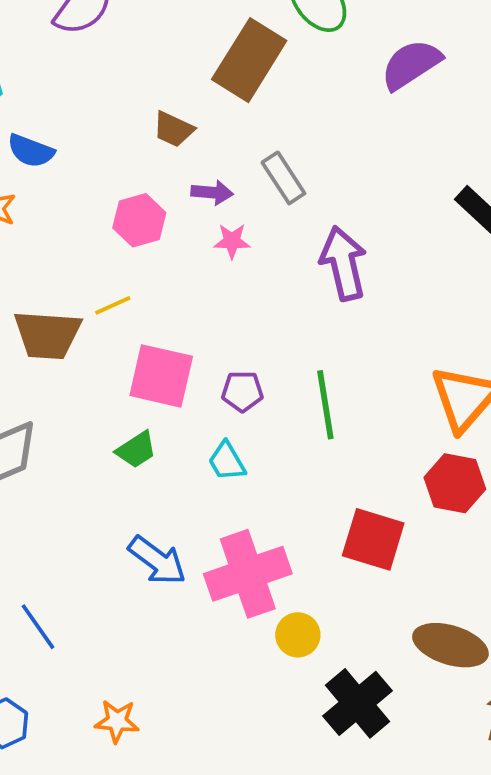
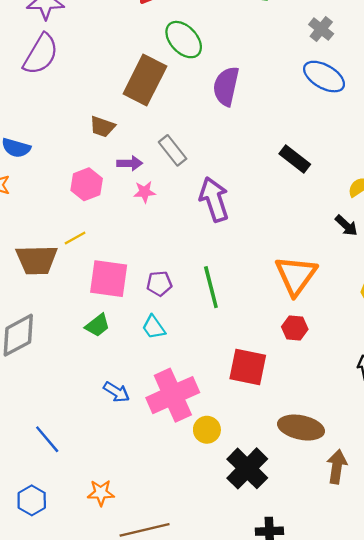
purple semicircle: (411, 64) -> (226, 86), moved, turned -39
red hexagon: (455, 483) -> (295, 328), size x0.7
blue arrow: (157, 560) -> (116, 392), size x0.7

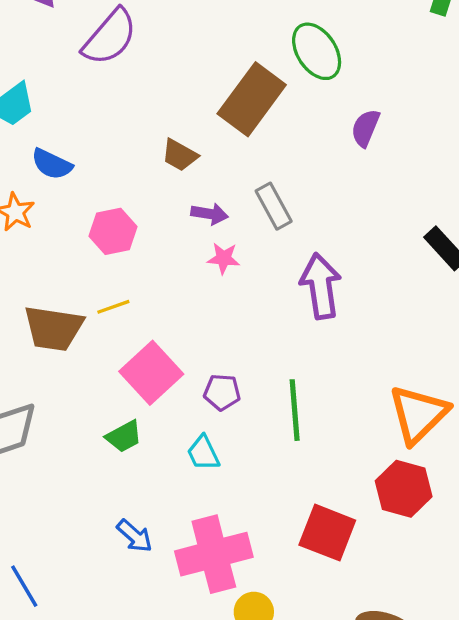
purple semicircle: (226, 86) -> (365, 128), size x0.7
pink hexagon: (87, 184) -> (113, 231), moved
pink square: (109, 279) -> (151, 373), turned 30
red hexagon: (295, 328) -> (404, 489), size x1.5

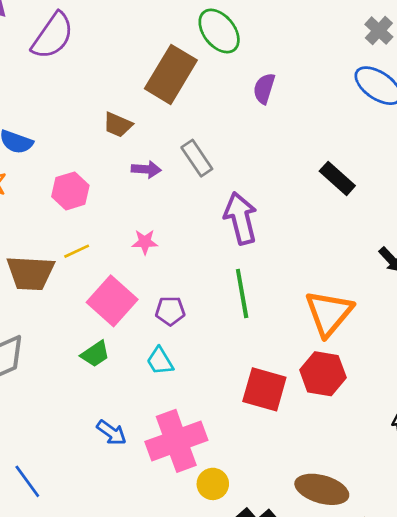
pink star: (224, 258) -> (145, 242), moved
green line: (295, 410) -> (242, 293), moved
red square: (327, 533) -> (264, 389), moved

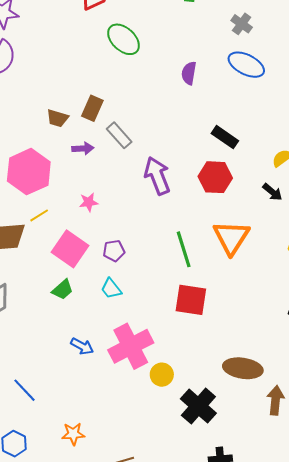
brown rectangle: (171, 74) -> (92, 108), moved, size x0.6
purple semicircle: (264, 88) -> (189, 73), moved
pink hexagon: (70, 191) -> (29, 172), size x1.6
green line: (242, 293) -> (184, 249), moved
red hexagon: (323, 374) -> (215, 177), moved

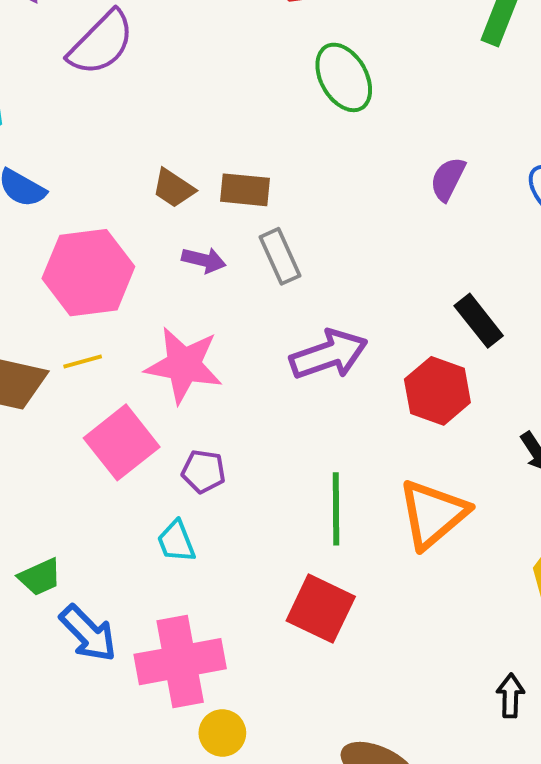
brown rectangle: (92, 108) -> (245, 190), turned 55
purple arrow: (157, 176) -> (329, 354), turned 75
pink star: (89, 202) -> (184, 365), size x2.0
green trapezoid: (63, 290) -> (40, 577), moved
blue arrow: (82, 346) -> (88, 633), size x1.4

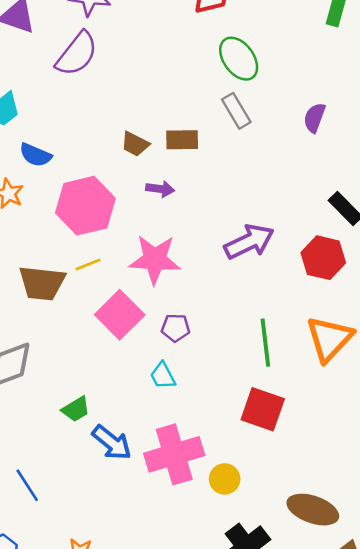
gray rectangle: (280, 256) -> (236, 111), moved
yellow circle: (222, 733) -> (225, 479), moved

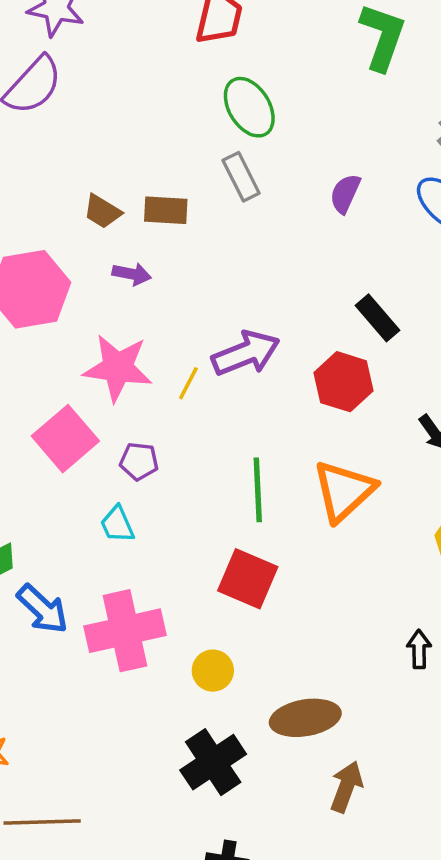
yellow line: (88, 264) -> (188, 383), moved, turned -45
yellow circle: (225, 479) -> (213, 671), moved
brown ellipse: (313, 510) -> (305, 718), turned -33

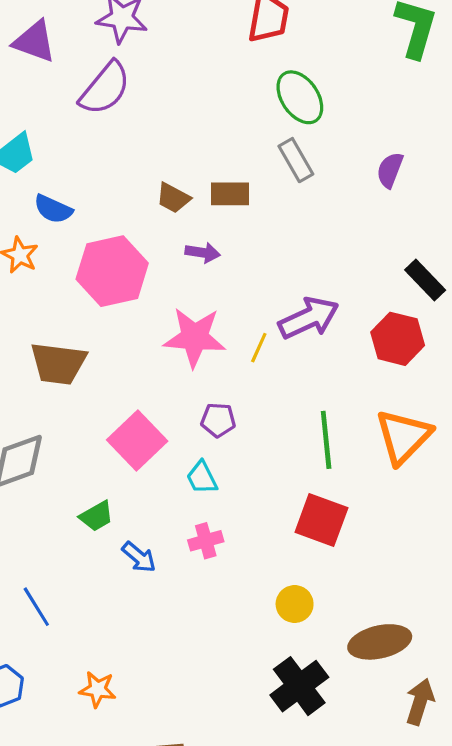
pink square: (65, 439) -> (137, 441), moved
blue arrow: (43, 609) -> (139, 557), size x0.7
pink cross: (125, 631) -> (206, 541), moved, size x0.5

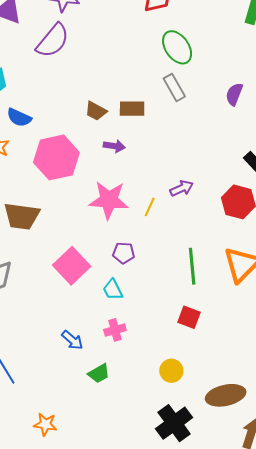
purple arrow: (309, 318) -> (182, 188), size x0.6
green trapezoid: (96, 516) -> (99, 373), moved
red square: (321, 520) -> (189, 317), size x0.7

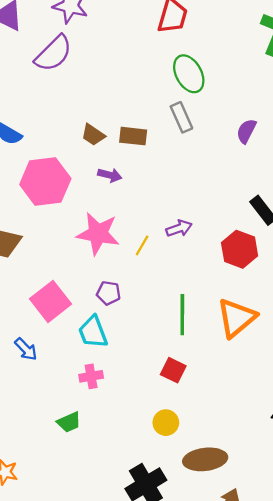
cyan trapezoid: (113, 290) -> (93, 332), size x1.4
blue arrow: (72, 340) -> (26, 349), moved
yellow circle: (171, 371) -> (166, 423), moved

